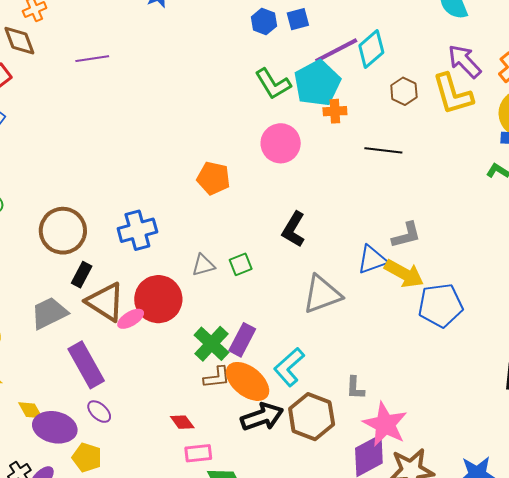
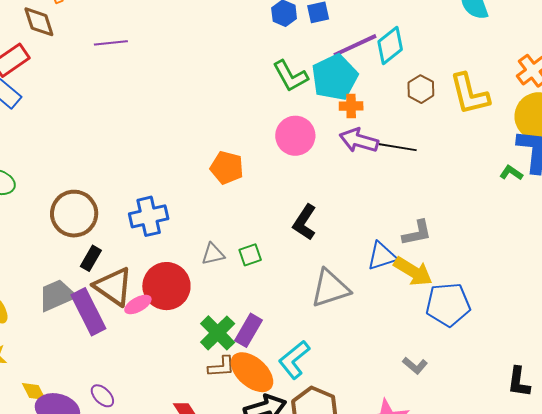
purple arrow: (465, 61) -> (359, 140), moved, turned -33
purple rectangle: (86, 365) -> (88, 312), moved
gray L-shape: (355, 388) -> (415, 366), moved, turned -55

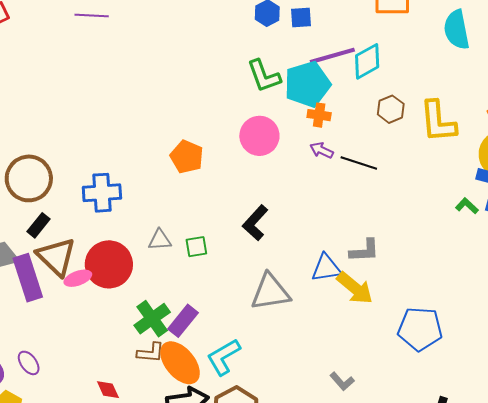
purple arrow: (359, 140) -> (322, 150), size x0.6
blue pentagon: (448, 305) -> (420, 329), moved

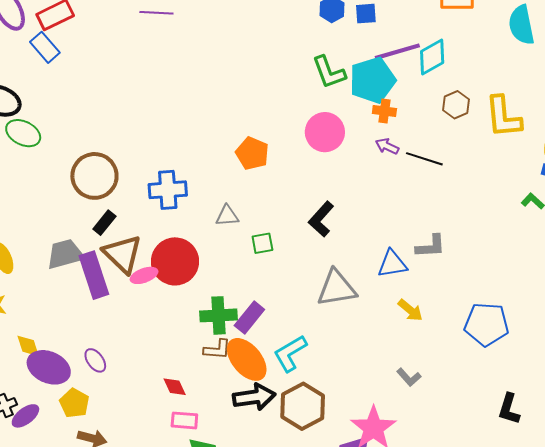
gray triangle: (160, 240) -> (227, 216), moved
yellow arrow: (355, 288) -> (410, 310), moved, size x0.7
green cross: (152, 319) -> (219, 315), turned 33

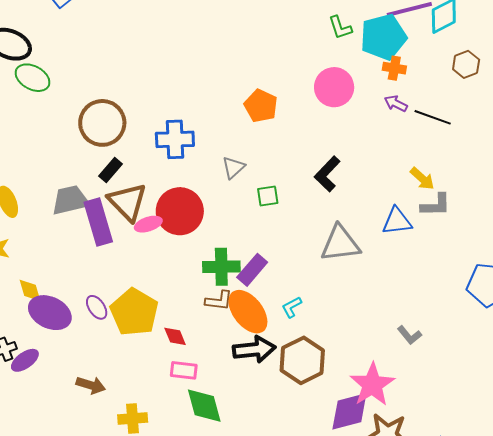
green L-shape: (329, 72) -> (340, 27), size x0.7
gray triangle: (227, 216) -> (233, 167), turned -40
yellow arrow: (410, 310) -> (422, 179), moved
cyan L-shape: (290, 353) -> (292, 307), size x0.6
yellow pentagon: (74, 403) -> (134, 312), moved, size x1.6

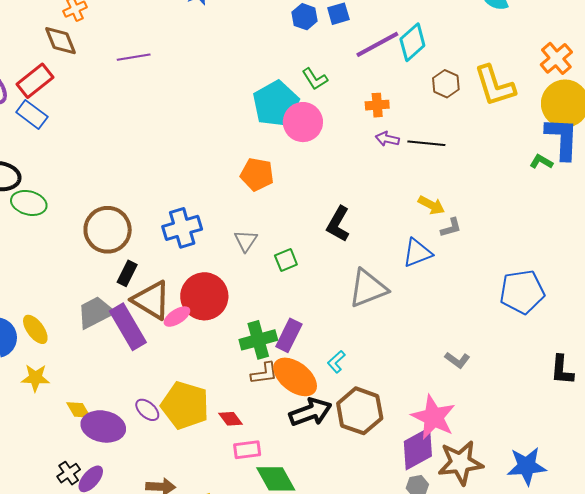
cyan pentagon: (383, 37) -> (276, 104), moved
pink circle: (334, 87) -> (303, 122), moved
gray L-shape: (436, 205) -> (451, 228), size x0.7

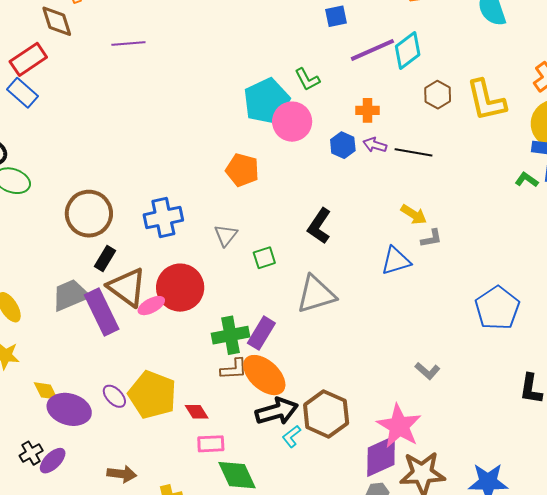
blue hexagon: (305, 17) -> (343, 145), moved
gray triangle: (368, 288) -> (316, 294), moved
blue pentagon: (522, 292) -> (497, 308), turned -30
cyan L-shape: (336, 362) -> (292, 436), moved

